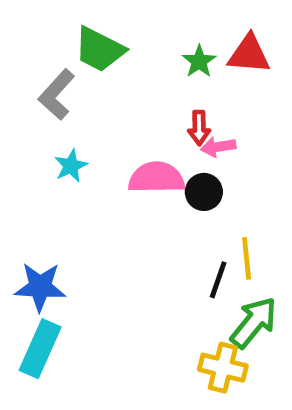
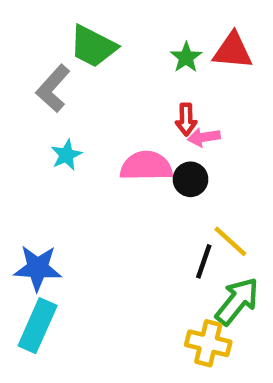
yellow line: (247, 258) -> (230, 241), turned -42

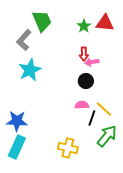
green trapezoid: (93, 46) -> (42, 21), turned -140
cyan star: (66, 155) -> (30, 70), size x1.6
pink semicircle: (146, 166) -> (82, 105), moved, size x0.6
yellow cross: (208, 343) -> (68, 148), moved

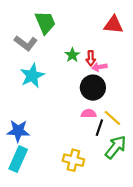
green star: (84, 26) -> (72, 55), moved
gray L-shape: (24, 40) -> (26, 43), turned -95
black circle: (86, 81) -> (93, 88), size x1.5

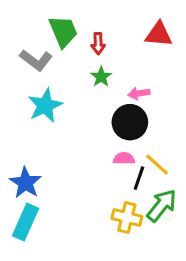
red arrow: (91, 58) -> (98, 43), moved
blue star: (18, 131) -> (25, 183), turned 30
yellow cross: (73, 160) -> (127, 218), moved

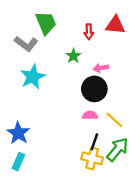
red arrow: (98, 43) -> (89, 32), moved
black line: (139, 178) -> (94, 142), moved
cyan rectangle: (25, 222) -> (18, 162), size x0.7

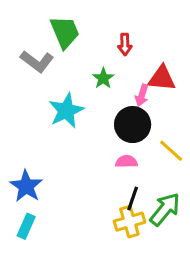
red triangle: (115, 25) -> (162, 78), moved
pink arrow: (101, 68) -> (142, 95), turned -64
cyan star: (33, 77) -> (66, 111), moved
yellow line: (114, 120) -> (171, 151), moved
yellow cross: (92, 158) -> (129, 222), turned -30

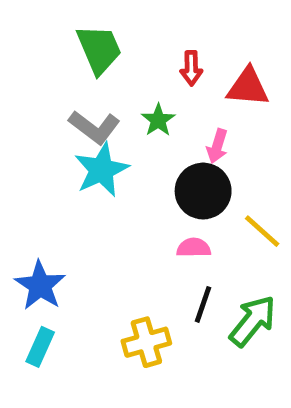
gray L-shape: (37, 61) -> (94, 127), moved
red triangle: (162, 78) -> (248, 87), moved
yellow cross: (129, 222) -> (146, 342), moved

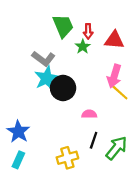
green trapezoid: (99, 49) -> (63, 26), moved
green star: (158, 120) -> (83, 47), moved
pink arrow: (217, 146) -> (114, 76), moved, size x1.5
black circle: (203, 191) -> (63, 88), moved
yellow line: (262, 231) -> (120, 92), moved

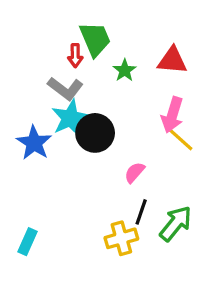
red arrow: (88, 31) -> (75, 56), moved
pink semicircle: (89, 114) -> (135, 172), turned -48
blue star: (18, 132) -> (34, 143), moved
yellow cross: (67, 158) -> (121, 238), moved

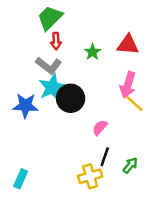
green trapezoid: (95, 39) -> (50, 18), moved, turned -112
blue star: (34, 143) -> (25, 106), turned -30
green arrow: (176, 223) -> (130, 165), size x0.6

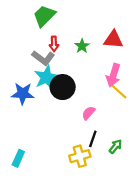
red arrow: (56, 41) -> (54, 44), moved

